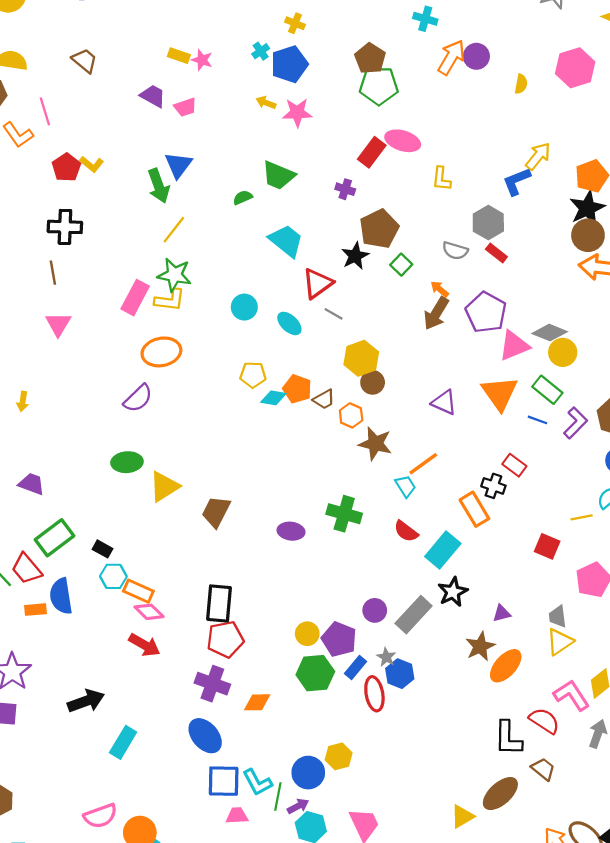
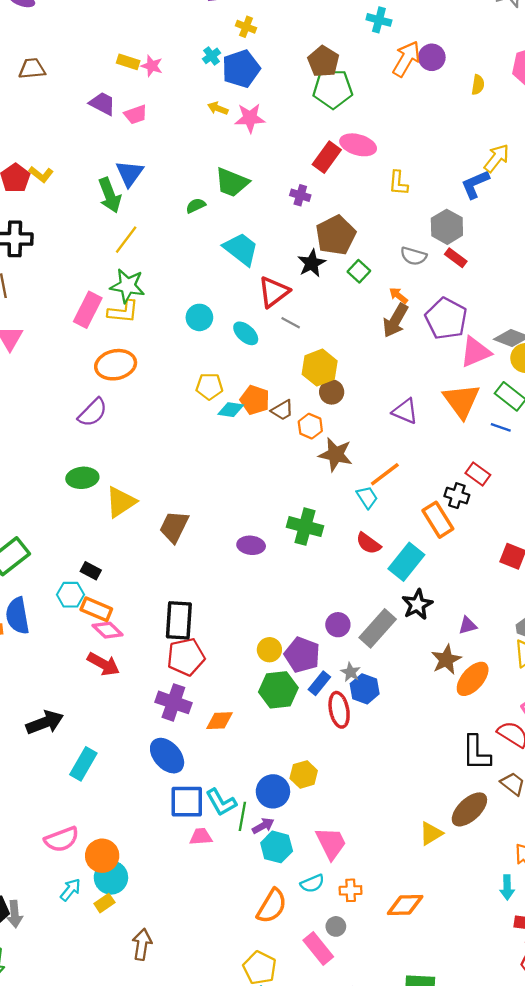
brown trapezoid: (85, 61) -> (32, 69), turned -44
black rectangle: (103, 549) -> (91, 571), moved

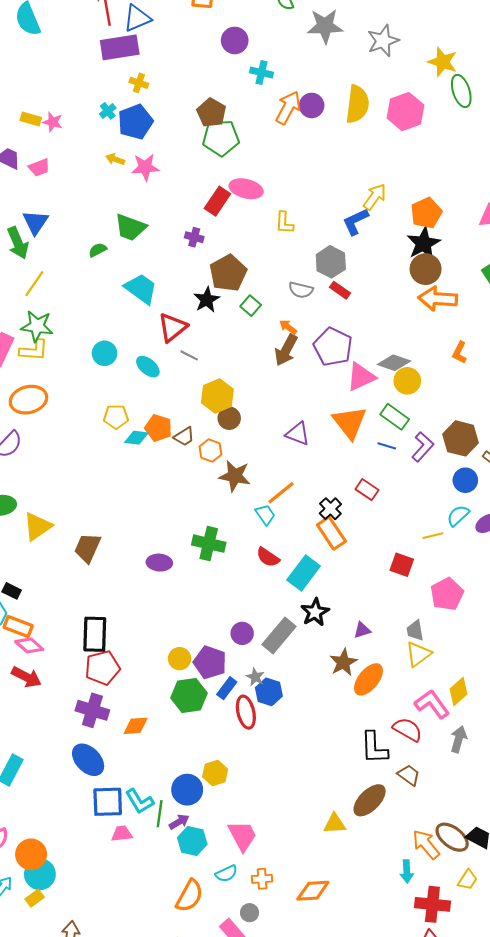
yellow semicircle: (478, 85) -> (357, 104), moved, size x2.0
black cross: (457, 496) -> (330, 509), moved, turned 30
yellow triangle: (431, 833) -> (335, 824), turned 30

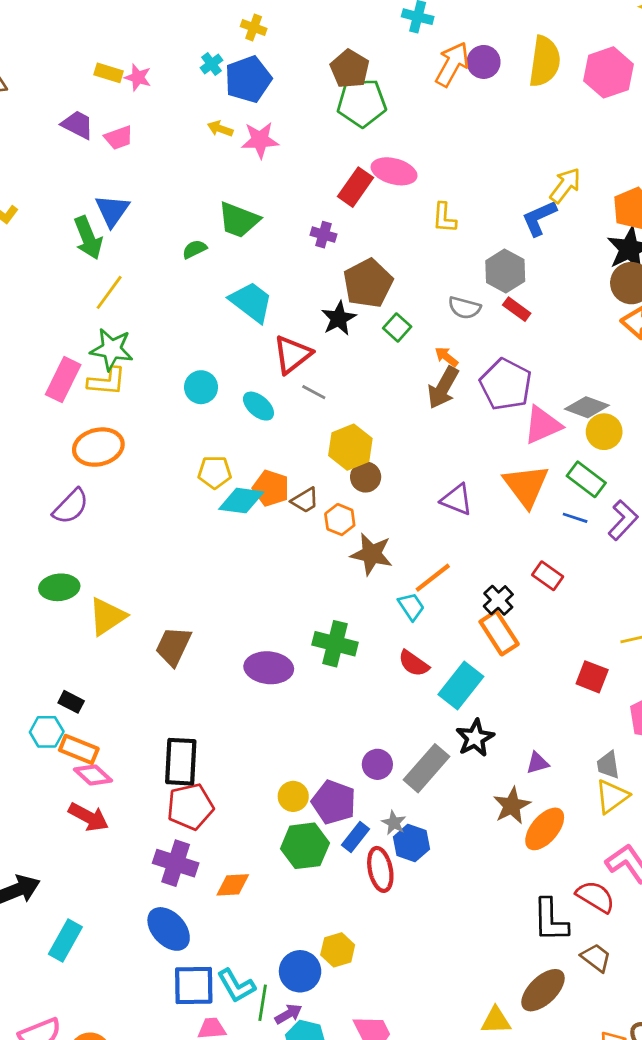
cyan diamond: (136, 438) -> (241, 501), size x1.4
purple ellipse: (159, 563) -> (269, 668), size x1.4

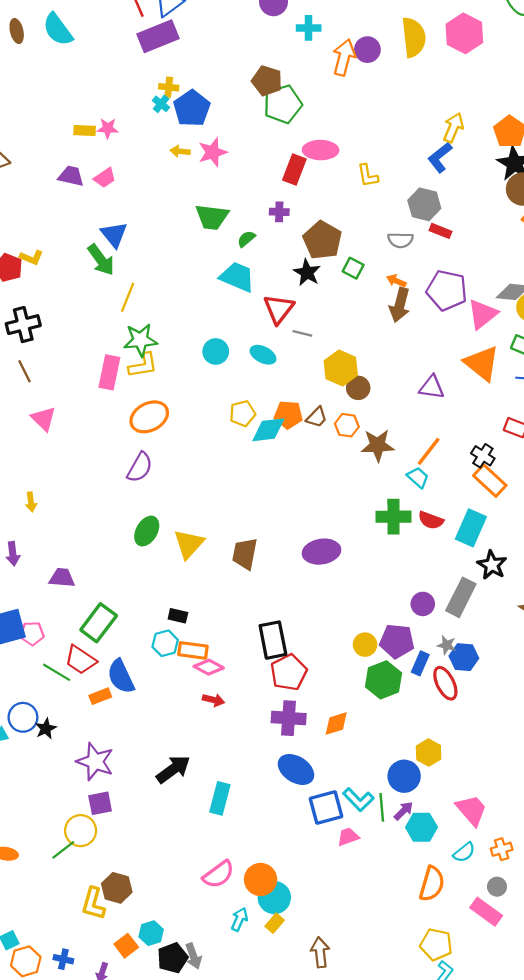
yellow cross: (254, 27) -> (169, 87), moved
green semicircle: (195, 249) -> (246, 239), moved
green ellipse: (59, 587) -> (147, 531), turned -40
green cross: (335, 644) -> (393, 517), moved
red arrow: (89, 817) -> (213, 700), size x0.7

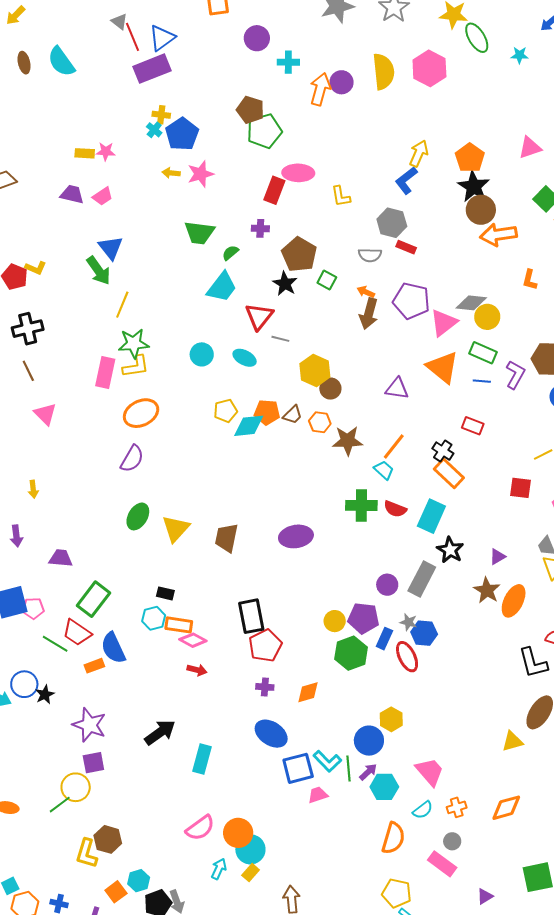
cyan trapezoid: (237, 277) -> (222, 287), turned 104
purple cross: (289, 718) -> (265, 687), size x0.6

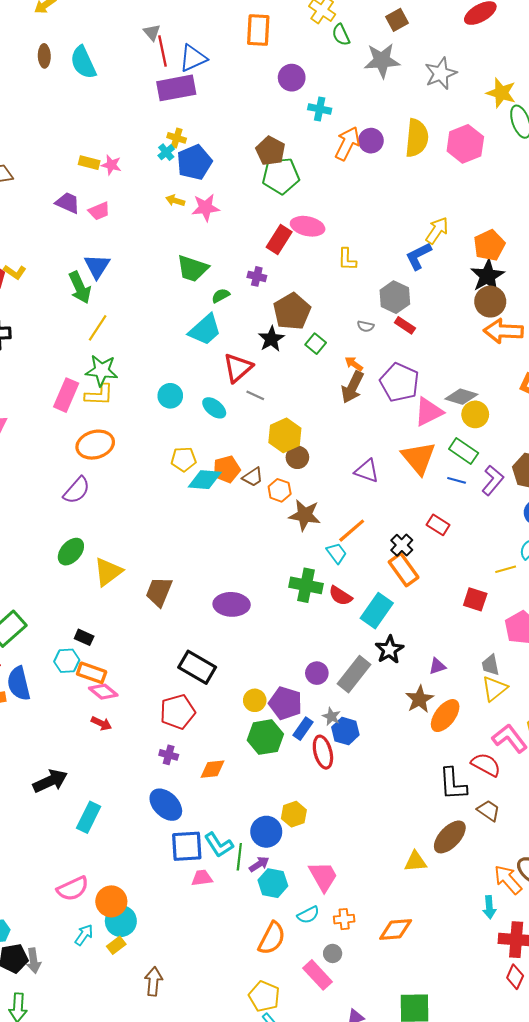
gray semicircle: (370, 255) -> (366, 326), size x0.7
orange pentagon: (267, 412) -> (227, 469), turned -30
black rectangle: (251, 616) -> (197, 667), moved, turned -60

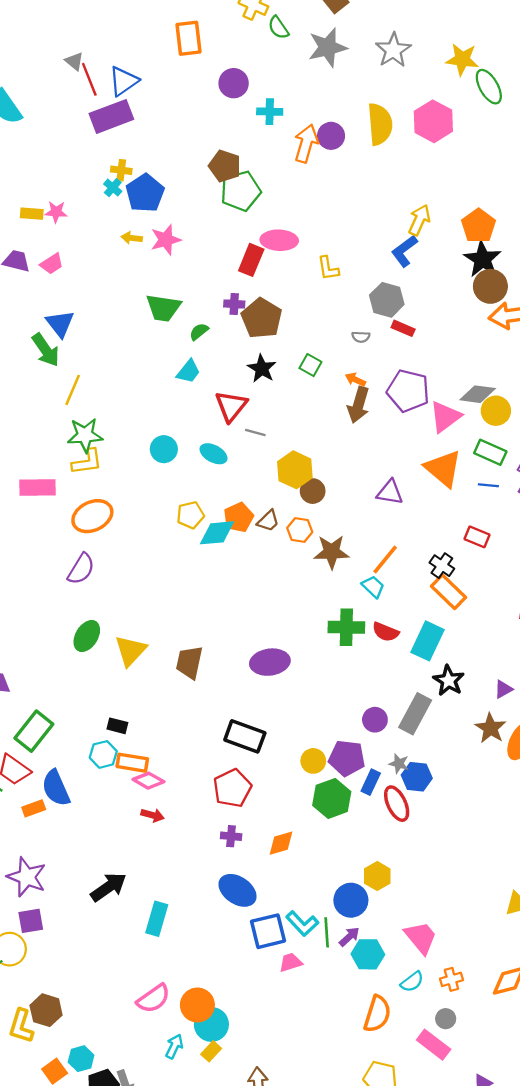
brown pentagon: (292, 311) -> (262, 318), moved
cyan trapezoid: (205, 330) -> (188, 371), size x0.7
pink rectangle: (66, 395) -> (38, 488), moved, turned 76

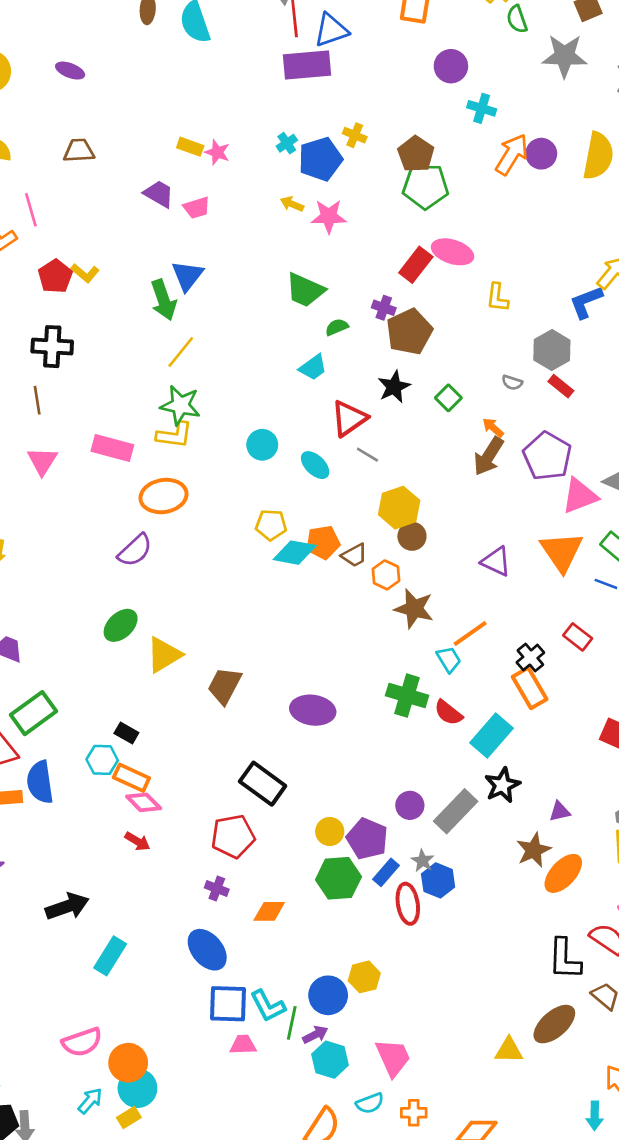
yellow cross: (121, 170) -> (355, 135), moved

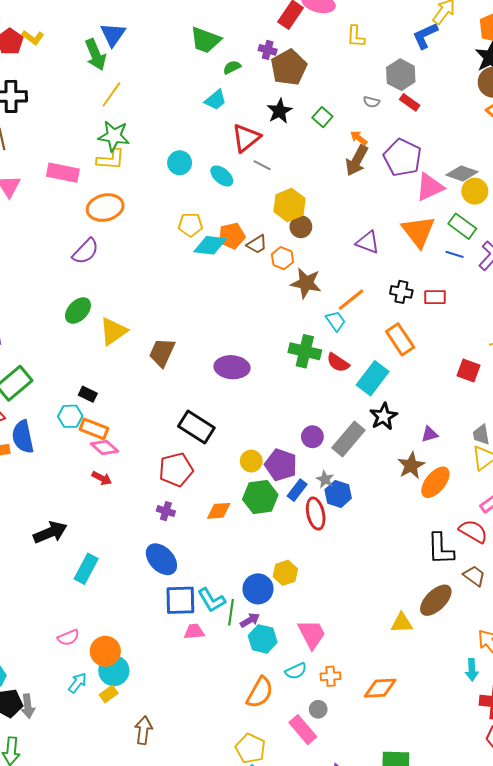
red rectangle: (578, 637) -> (435, 297), turned -35
black cross: (530, 658) -> (401, 292), moved, turned -35
orange diamond: (269, 911) -> (219, 511), moved
pink semicircle: (82, 1042) -> (68, 637), size x0.7

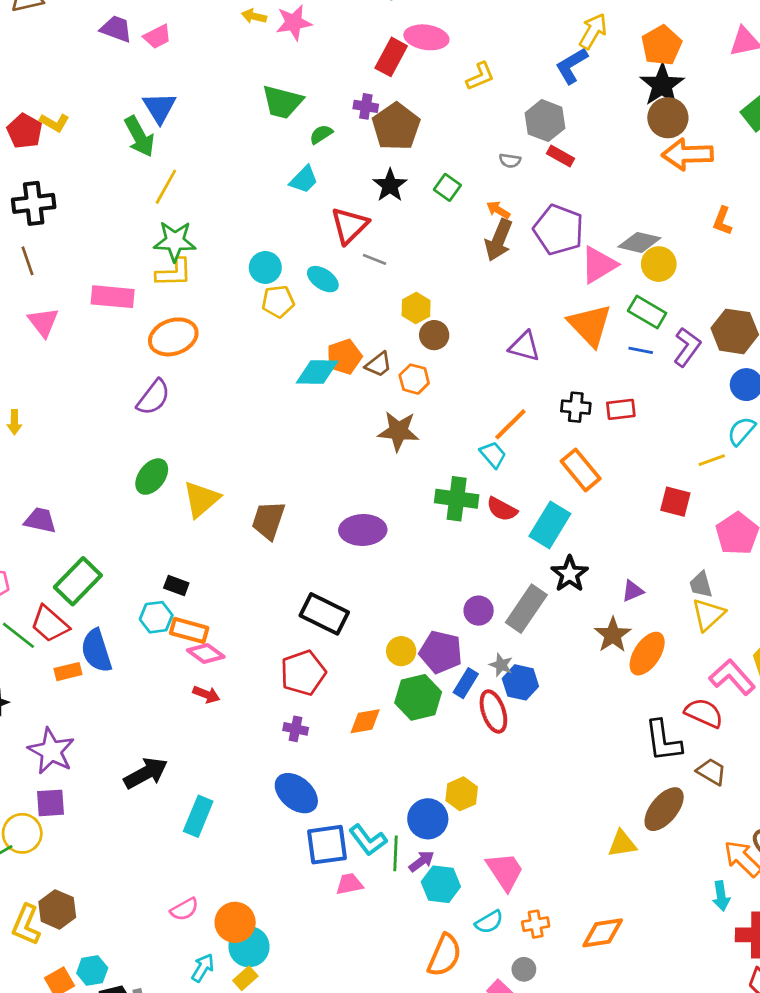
yellow L-shape: (356, 36) -> (480, 76), turned -110
yellow hexagon: (289, 205) -> (416, 308), size x0.7
yellow pentagon: (190, 225) -> (278, 301), moved
brown star: (306, 283) -> (398, 431), moved

